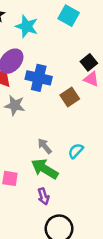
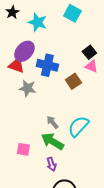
cyan semicircle: (76, 151) -> (78, 126), size x1.6

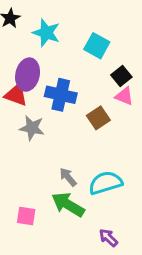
cyan square: (72, 13) -> (97, 46), moved
purple ellipse: (24, 51) -> (28, 75), turned -30
cyan semicircle: (78, 126) -> (106, 183), turned 30
purple arrow: (51, 164) -> (108, 238), moved, turned 152

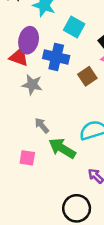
cyan square: (97, 46) -> (74, 27), moved
gray arrow: (68, 177) -> (42, 125), moved

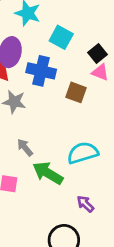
brown square: (87, 76) -> (76, 92), turned -36

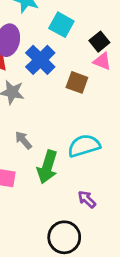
blue cross: (41, 71) -> (40, 60), turned 32
green arrow: (48, 173) -> (47, 167), turned -104

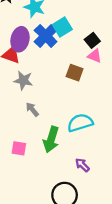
cyan square: (61, 25) -> (62, 27), turned 30
blue cross: (40, 60) -> (46, 36), moved
gray arrow: (23, 140) -> (32, 109), moved

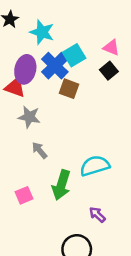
pink triangle: (95, 56) -> (111, 48), moved
brown square: (75, 73) -> (69, 89), moved
pink square: (19, 148) -> (24, 195), turned -32

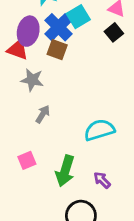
brown square: (69, 89) -> (57, 50), moved
gray arrow: (39, 150) -> (43, 114), turned 72
green arrow: (61, 185) -> (65, 171), moved

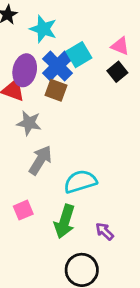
gray arrow: (43, 114) -> (40, 160), size x1.5
cyan semicircle: (99, 130) -> (80, 182), moved

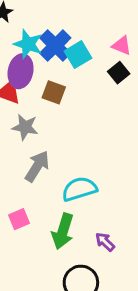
cyan star: (43, 29) -> (28, 44), moved
blue cross: (57, 66) -> (55, 46), moved

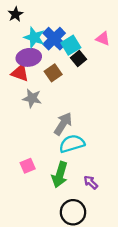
purple ellipse: (21, 71) -> (29, 57), turned 70
black square: (119, 73) -> (79, 58), moved
brown square: (54, 92) -> (53, 73), turned 35
gray arrow: (37, 166) -> (63, 124), moved

